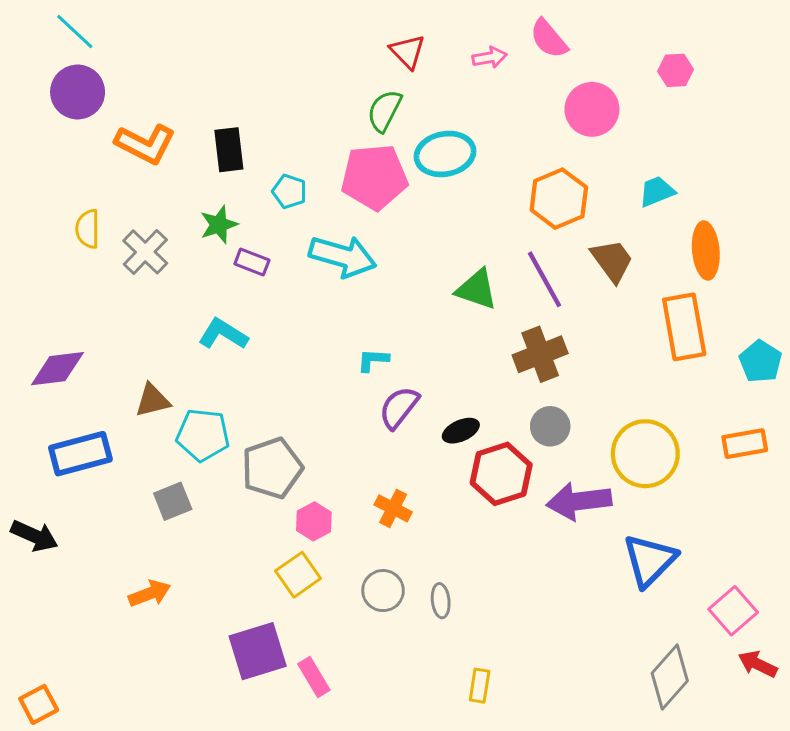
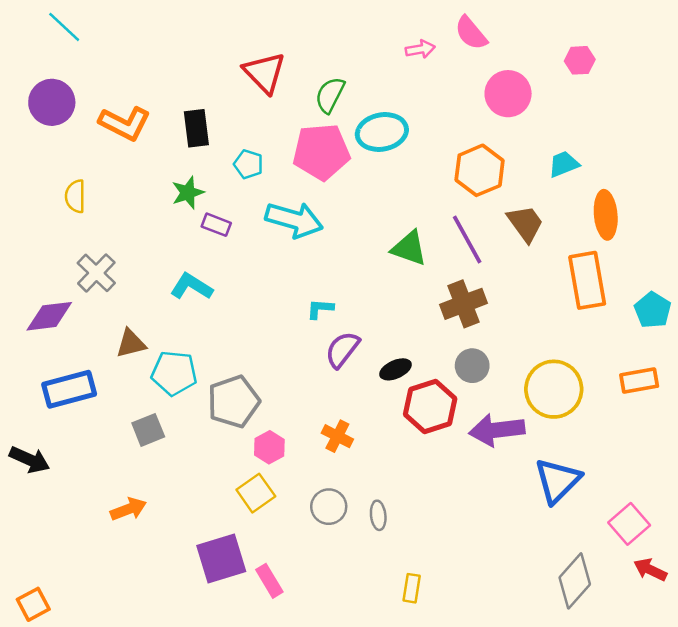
red triangle: (408, 52) -> (264, 73), moved, size x1.4
purple circle: (78, 92) -> (52, 102), moved
gray cross: (145, 252) -> (96, 273), moved

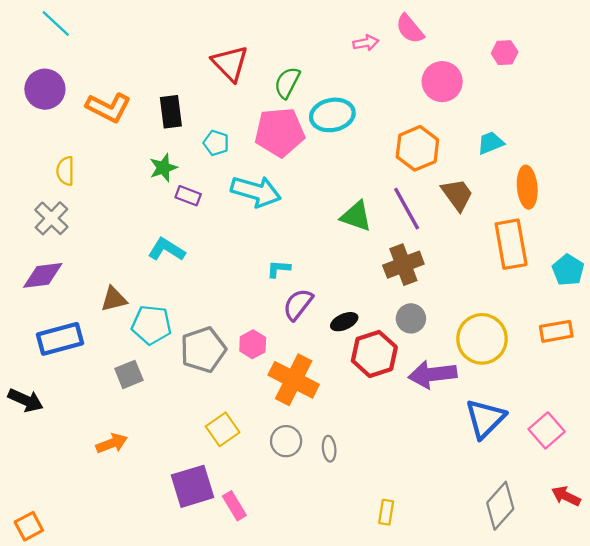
gray cross: (96, 273) -> (51, 218), moved
orange cross: (337, 436) -> (294, 380), size x1.8
pink hexagon: (269, 447) -> (253, 344), moved
pink square: (629, 524) -> (547, 430), moved
yellow rectangle: (412, 588) -> (386, 512), moved

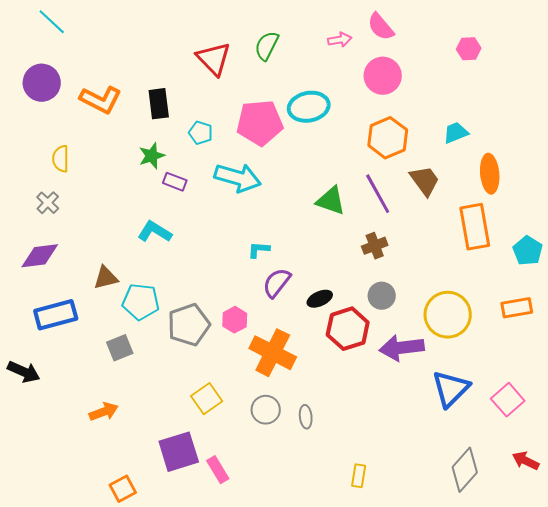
pink circle: (442, 82) -> (383, 76), moved
green semicircle: (287, 83) -> (267, 46), moved
gray cross: (51, 218) -> (48, 203), size x0.7
brown cross: (403, 265) -> (375, 246), size x0.7
orange square: (29, 526) -> (123, 489), moved

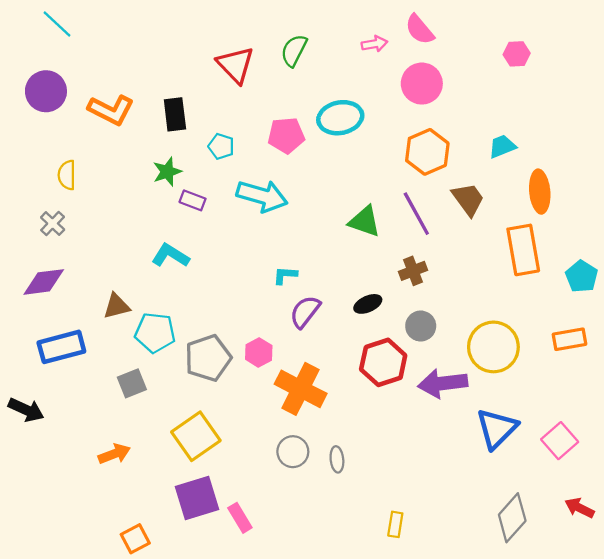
pink pentagon: (260, 123) -> (286, 135), size x0.7
black ellipse: (320, 299) -> (368, 304), moved
yellow square: (207, 399) -> (196, 436), moved, size x1.4

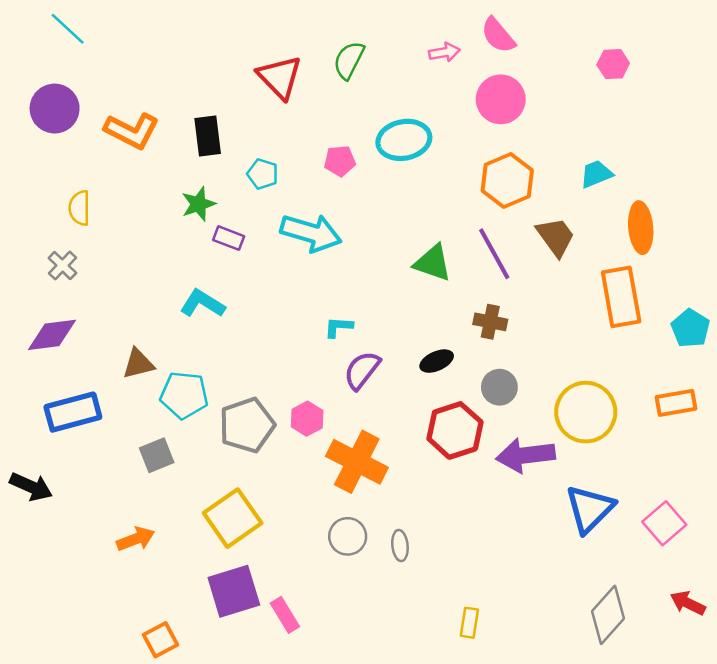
pink pentagon: (286, 135) -> (340, 161), size x0.7
brown cross: (413, 271) -> (490, 322), turned 32

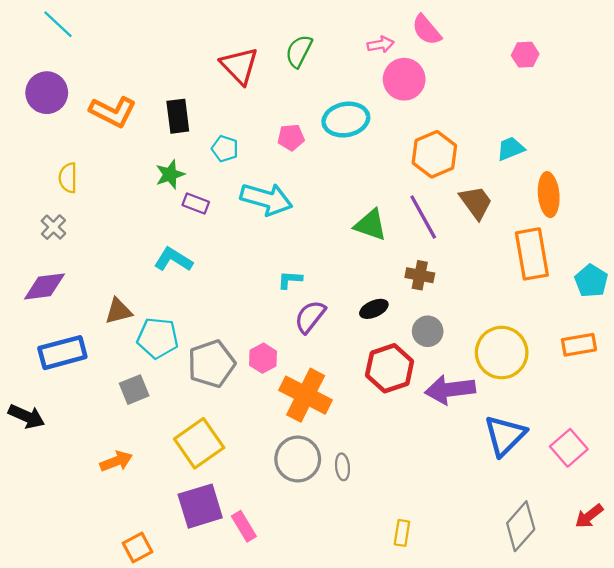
pink circle: (501, 99) -> (404, 79), moved
gray circle: (348, 536) -> (298, 459), size x1.4
red arrow: (688, 603) -> (589, 516), turned -64

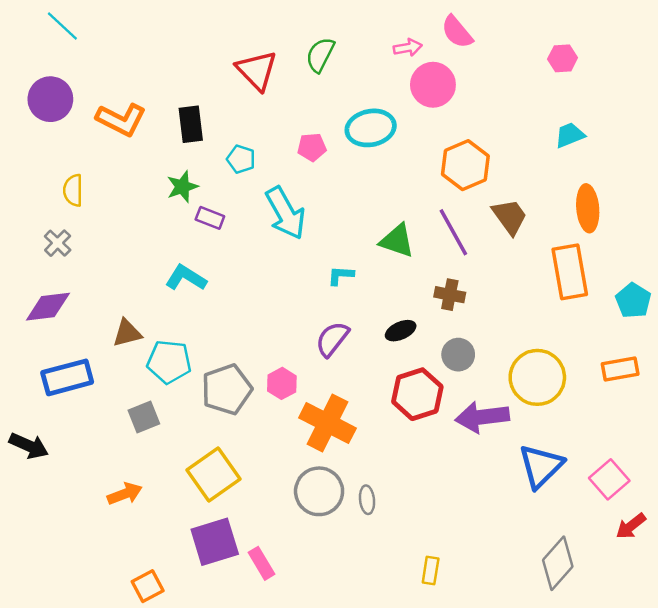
cyan trapezoid: (511, 149) -> (570, 135), moved
cyan arrow: (266, 199) -> (285, 213), turned 45
cyan L-shape: (290, 280) -> (341, 275), moved
red arrow: (589, 516) -> (631, 526), moved

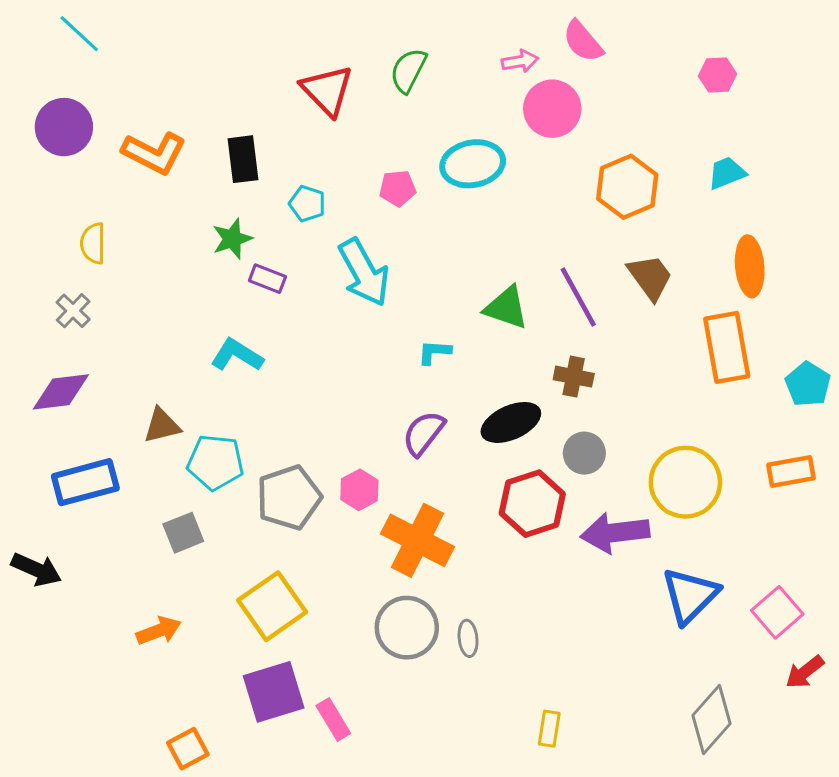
orange hexagon: (465, 165) -> (627, 187), moved
black ellipse: (401, 331) -> (511, 422), size x1.5

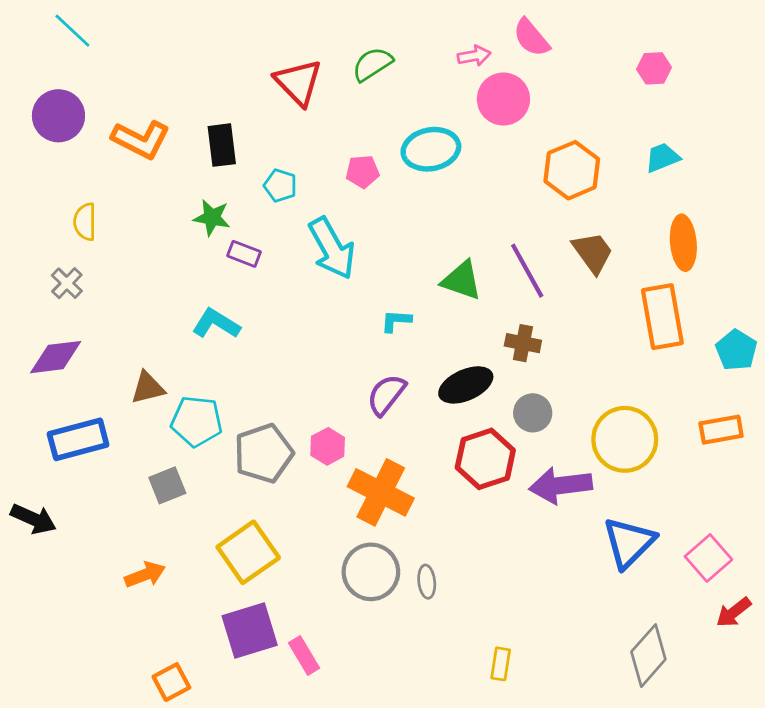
green semicircle: (408, 70) -> (372, 64), turned 30
green star: (232, 239) -> (212, 218), turned 30

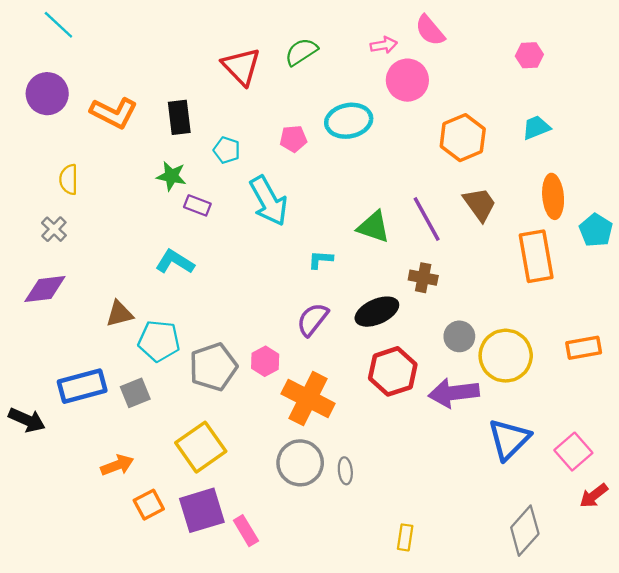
cyan pentagon: (736, 350) -> (596, 230), moved
gray circle: (533, 413) -> (459, 336), moved
blue rectangle: (78, 439) -> (82, 386), moved
orange square: (171, 682) -> (149, 505), moved

